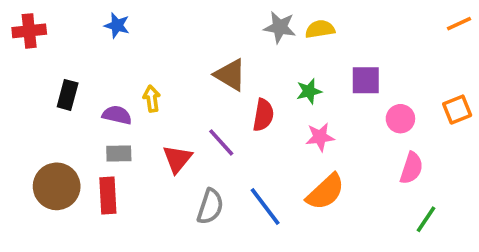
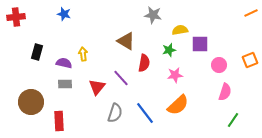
yellow semicircle: (320, 29) -> (180, 30), moved
red rectangle: (108, 195) -> (59, 121), moved

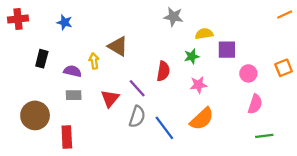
blue star: (64, 14) -> (65, 22), moved
brown triangle: (126, 41) -> (118, 46), moved
gray semicircle: (115, 113) -> (137, 117), moved
green line: (233, 120) -> (264, 136), turned 49

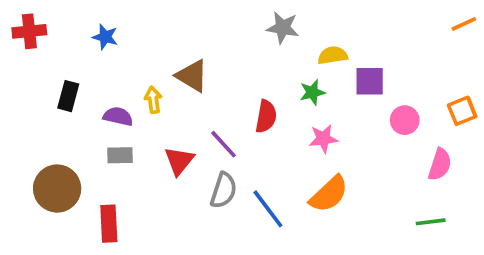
pink semicircle: (255, 104) -> (440, 164), moved

